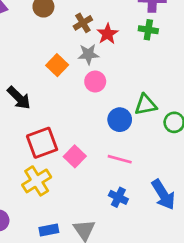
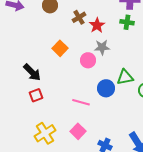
gray star: (88, 54) -> (102, 47), moved
red square: (42, 143) -> (36, 95), moved, size x0.6
pink square: (75, 156) -> (78, 131), moved
pink line: (120, 159) -> (81, 102), moved

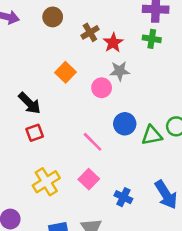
green triangle: (125, 77) -> (152, 135), moved
pink line: (81, 102) -> (93, 142), turned 30

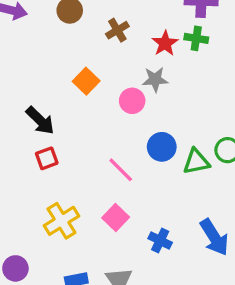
red star: (113, 43) -> (165, 43), moved

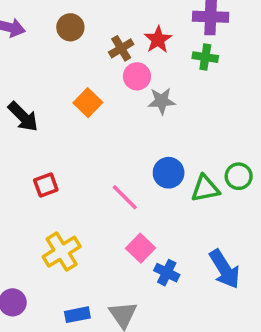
red star: (165, 43) -> (158, 40), moved
pink circle: (132, 101) -> (137, 76), moved
black arrow: (40, 121) -> (23, 117), moved
pink square: (116, 218) -> (140, 248), moved

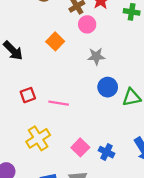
gray star: (162, 101) -> (96, 56), moved
pink line: (125, 197) -> (59, 103), moved, turned -36
pink square: (140, 248) -> (80, 147), moved

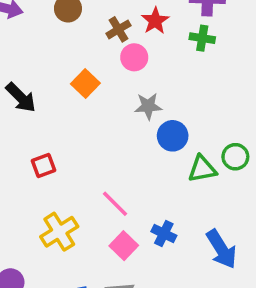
blue circle: (108, 87) -> (173, 136), moved
pink line: (59, 103) -> (115, 204), moved, turned 36
blue cross: (107, 152) -> (164, 233), moved

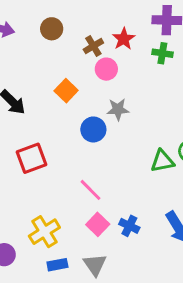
blue circle: (173, 136) -> (93, 129), moved
red square: (44, 165) -> (32, 158), size x1.5
yellow cross: (59, 232) -> (44, 232), moved
blue cross: (164, 233) -> (129, 226), moved

